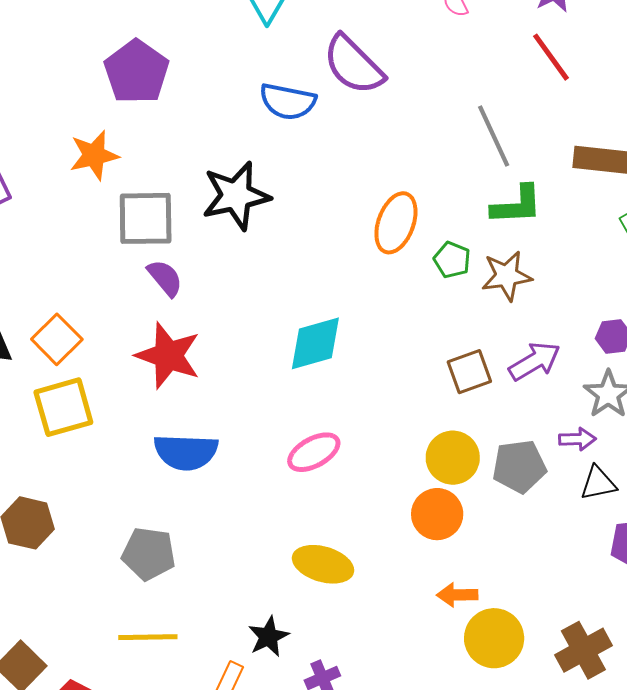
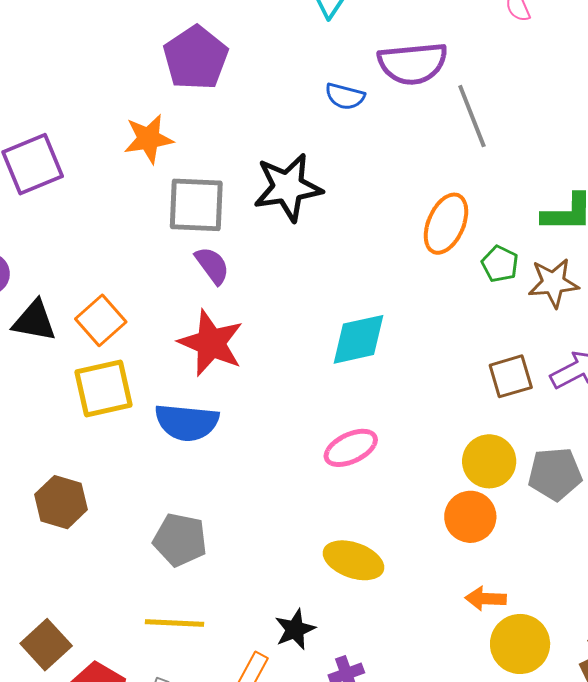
purple semicircle: (353, 65) -> (413, 63), turned -54
blue semicircle: (288, 102) -> (345, 96), size x0.7
gray line: (494, 136) -> (472, 116), moved
blue semicircle: (186, 452) -> (187, 422), moved

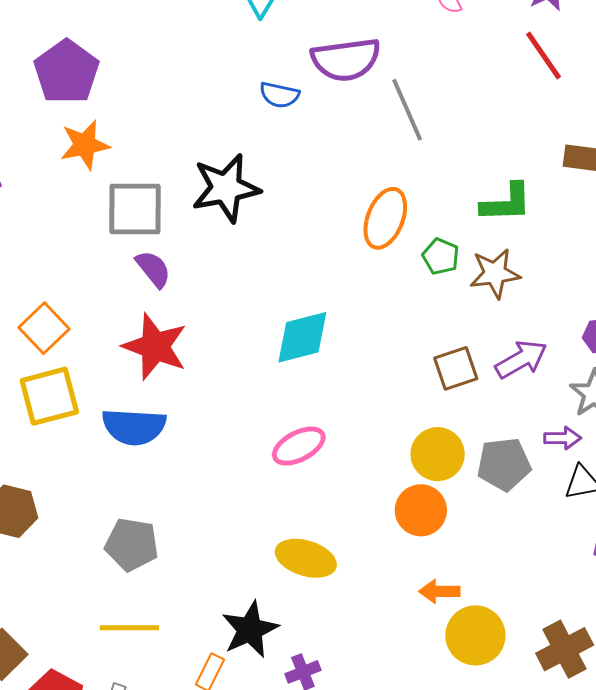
purple pentagon: (196, 58) -> (66, 72), moved
black star: (295, 629) -> (250, 630), size x1.4

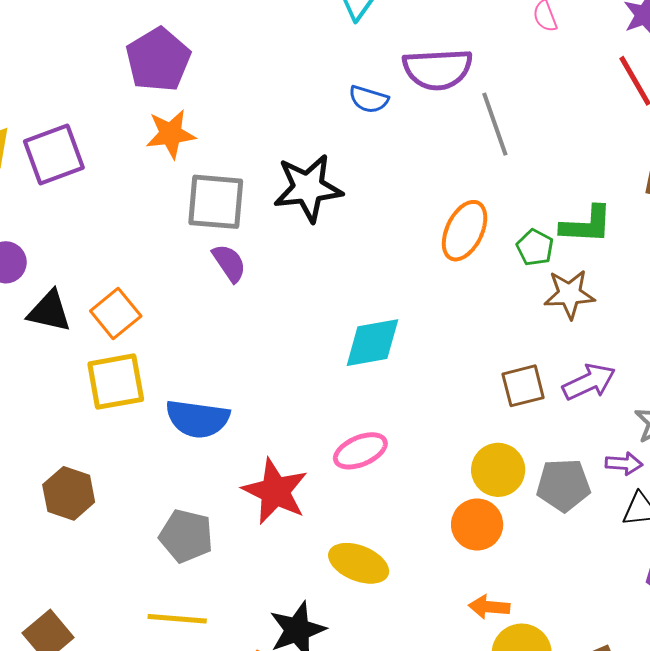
green pentagon: (441, 256) -> (535, 248), moved
red star: (155, 347) -> (275, 491), moved

